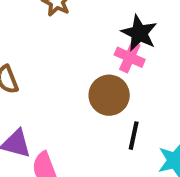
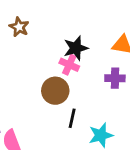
black star: (139, 33) -> (76, 48), turned 30

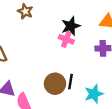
brown circle: (55, 91) -> (55, 84), moved

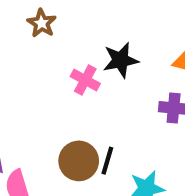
pink cross: (66, 39) -> (85, 80), moved

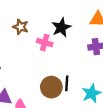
brown star: (42, 23) -> (21, 27), moved

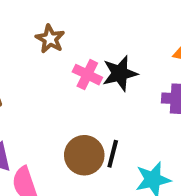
black star: (61, 27) -> (120, 73), moved

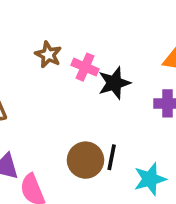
pink cross: (87, 75) -> (85, 67), moved

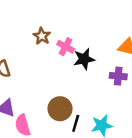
black line: (112, 157) -> (76, 123), moved

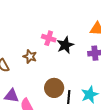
brown star: (42, 36) -> (30, 57), moved

